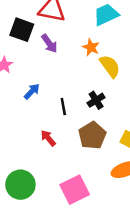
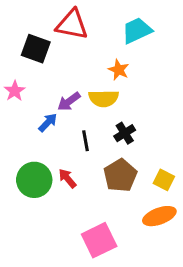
purple arrow: (49, 44) -> (69, 101), moved, turned 90
yellow semicircle: (110, 66) -> (104, 98), moved, turned 125
green circle: (20, 185) -> (34, 180), moved

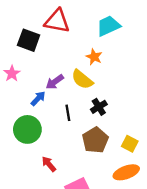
yellow semicircle: (104, 98) -> (82, 79), turned 40
red arrow: (67, 178) -> (49, 164), moved
green circle: (34, 180) -> (27, 129), moved

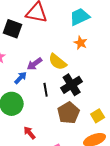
orange star: (94, 57) -> (81, 43), moved
black cross: (99, 107) -> (72, 85), size x1.5
yellow square: (130, 144) -> (98, 116), turned 32

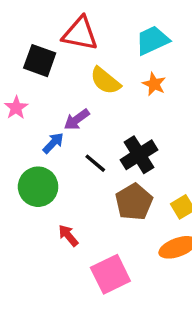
yellow semicircle: (58, 62) -> (105, 81), moved
black line: (46, 90) -> (95, 163), turned -40

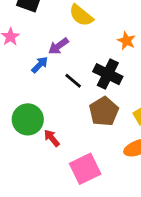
orange star: (154, 84) -> (126, 41), moved
black cross: (139, 155) -> (108, 74), turned -32
green circle: (38, 187) -> (28, 119), moved

